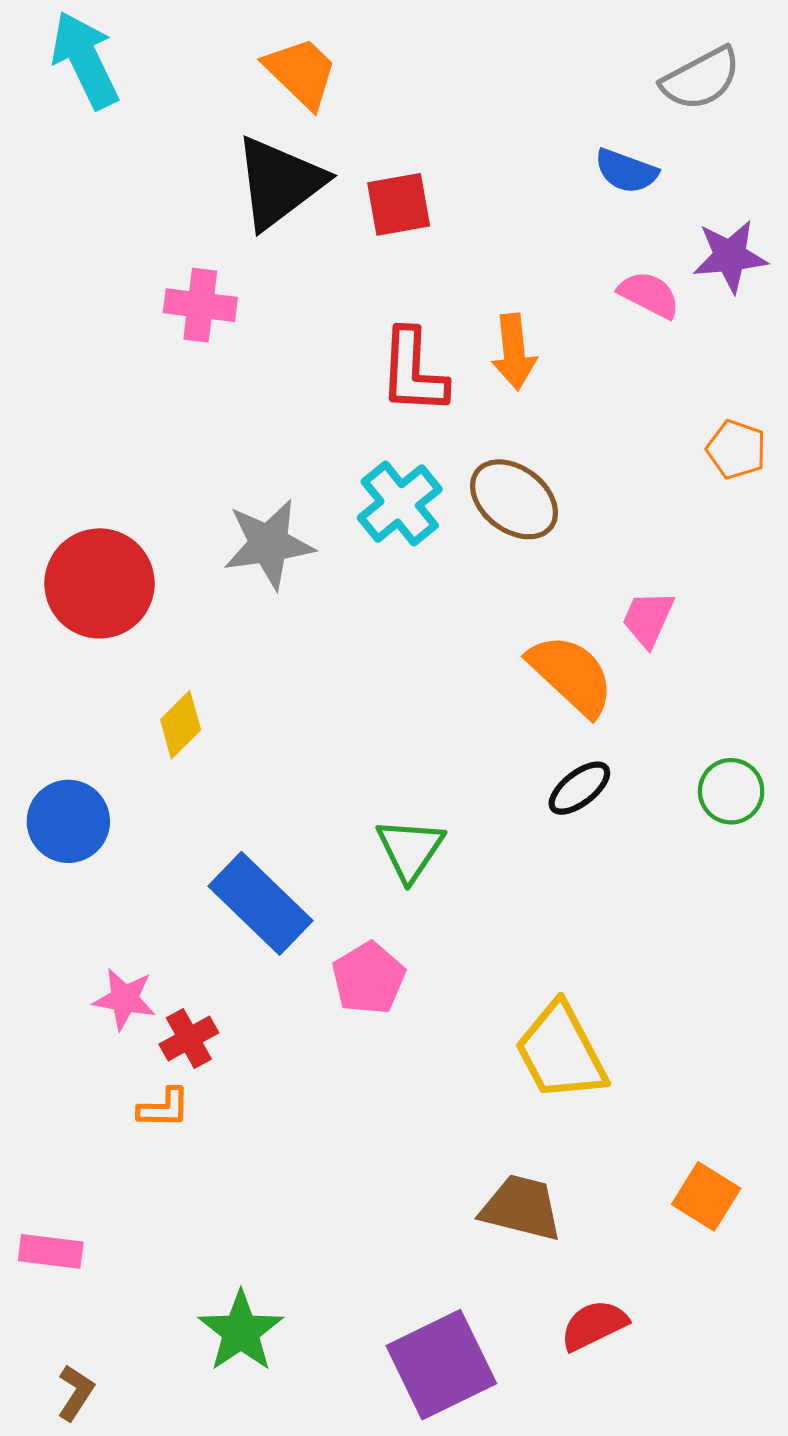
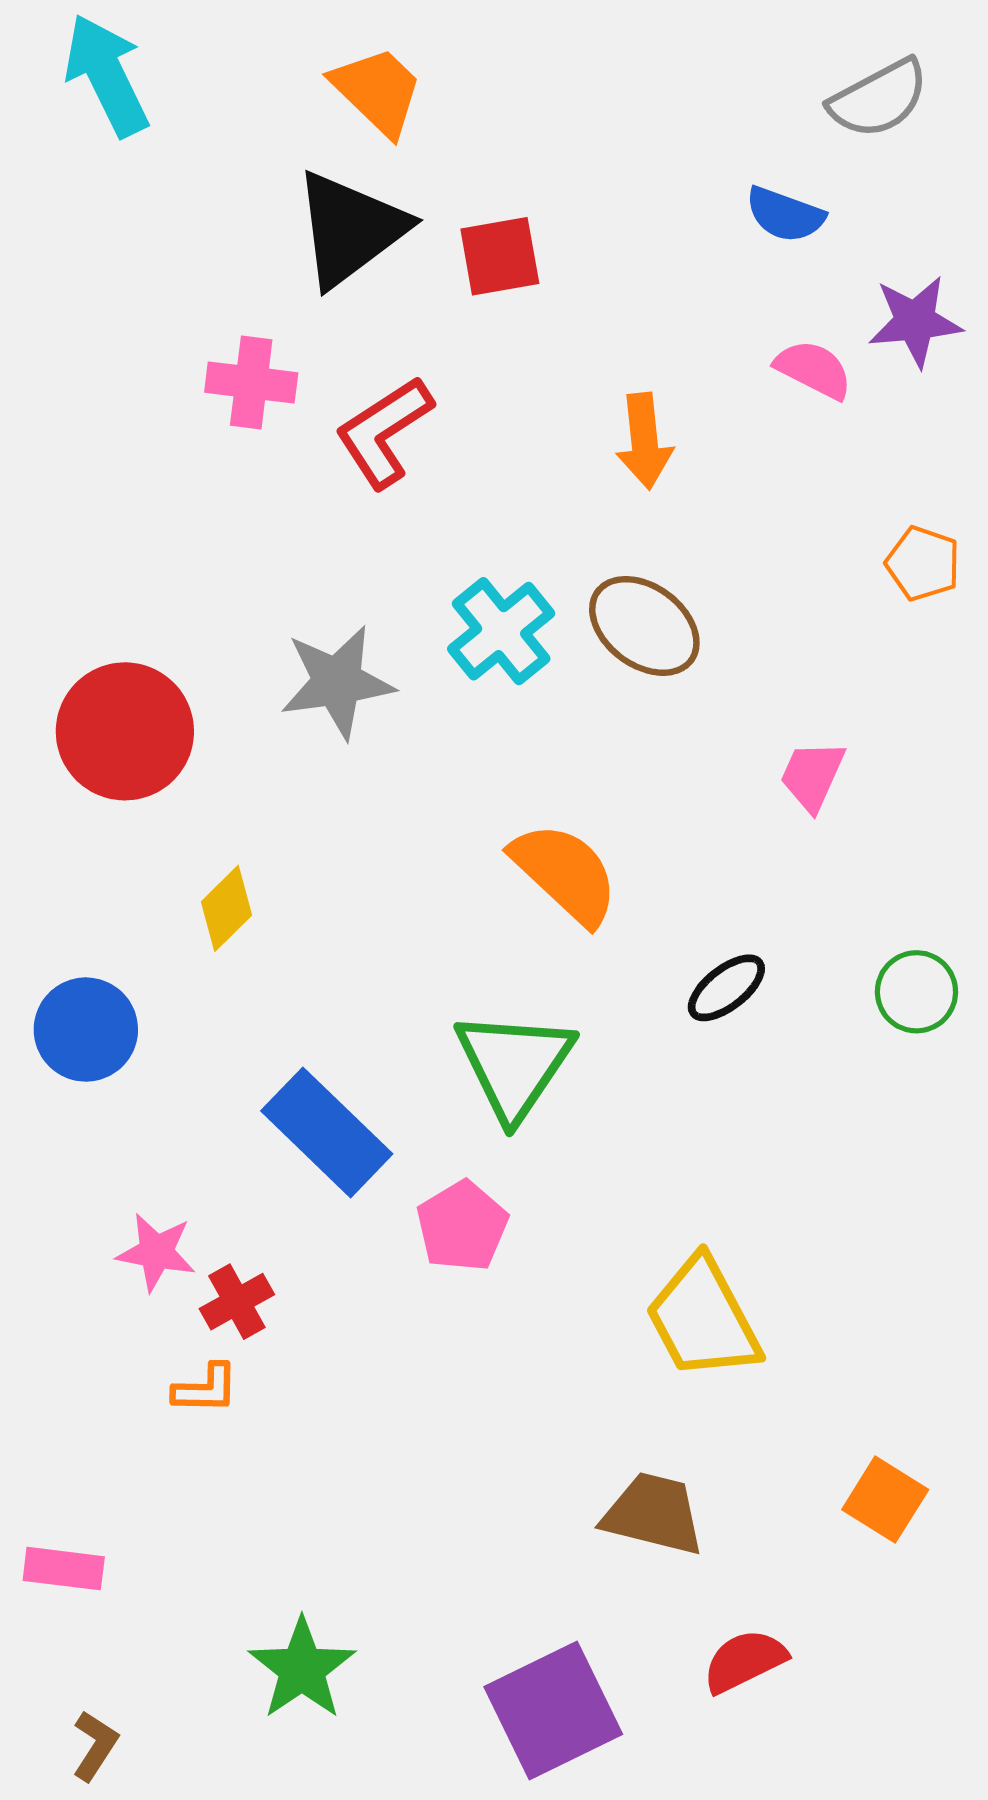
red L-shape: (413, 372) -> (384, 432), moved, turned 54
orange semicircle: (571, 675) -> (565, 873), moved
green triangle: (410, 849) -> (514, 1065), size x1.4

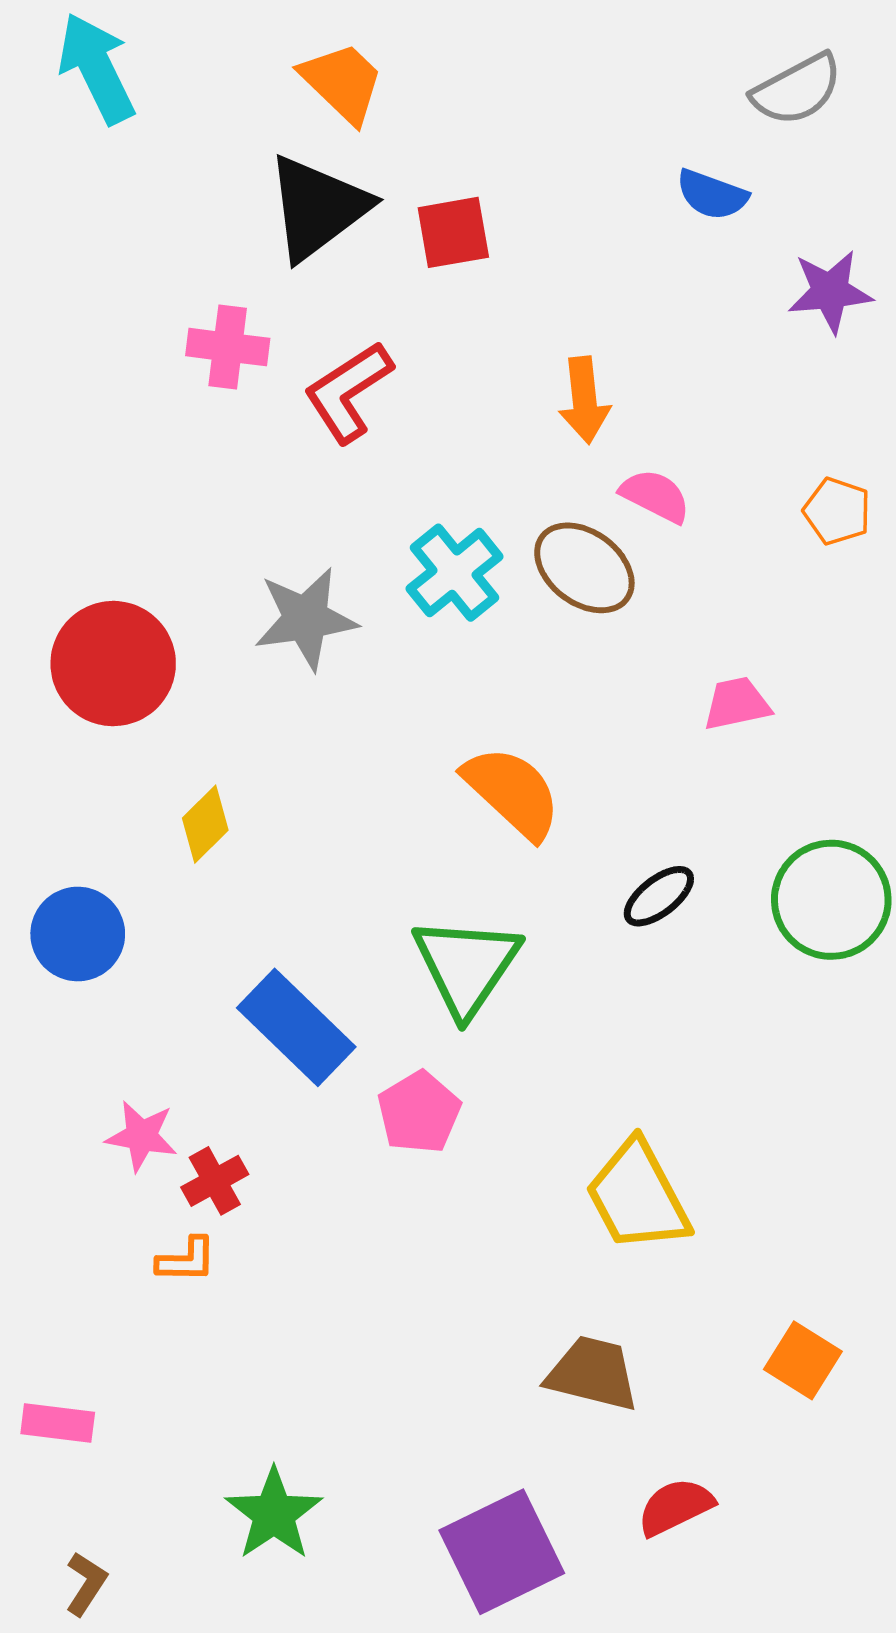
pink semicircle: (814, 369) -> (655, 496), moved
pink trapezoid: (812, 776) -> (737, 704), turned 54
green circle: (916, 992) -> (831, 900), size x1.6

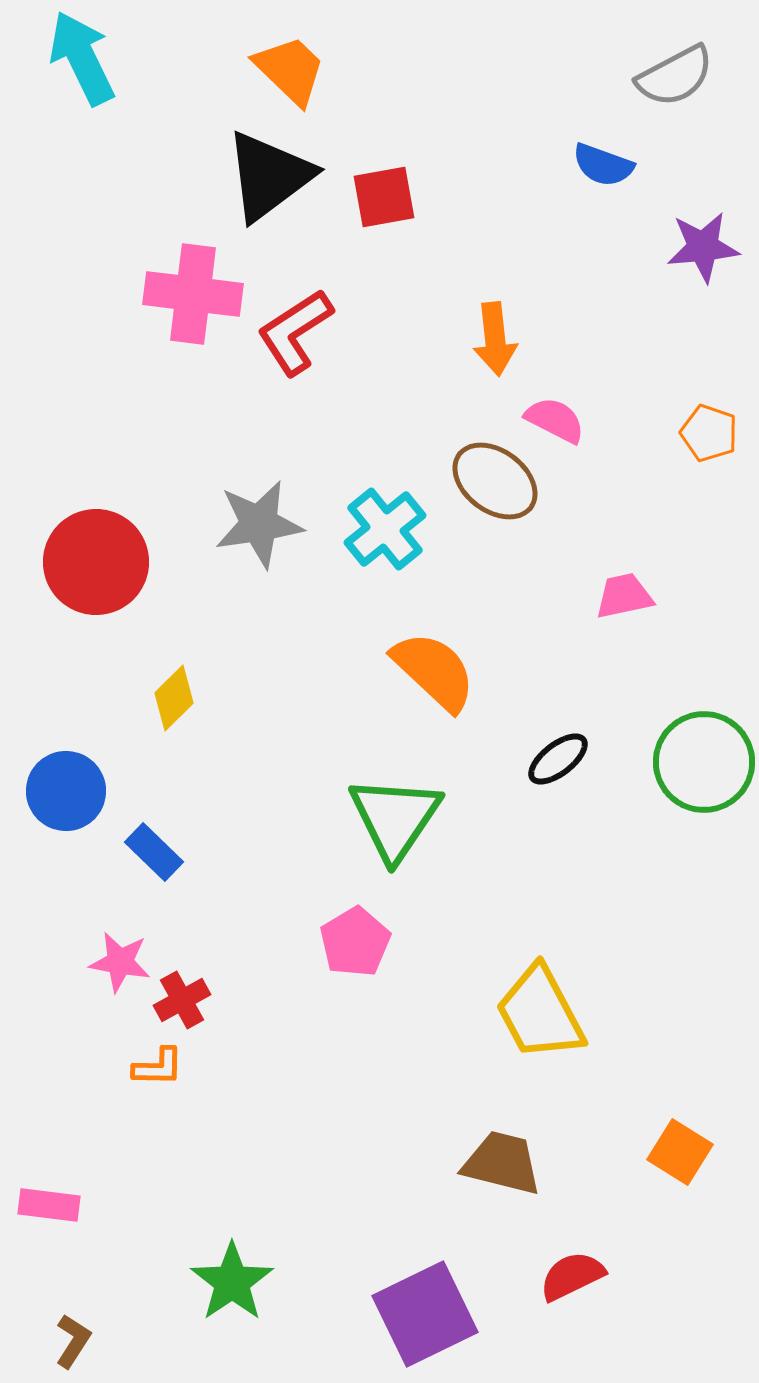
pink cross: (228, 347) -> (193, 294), size x1.4
cyan cross: (454, 573) -> (385, 529), moved
blue rectangle: (296, 1027) -> (154, 852), moved, size x0.6

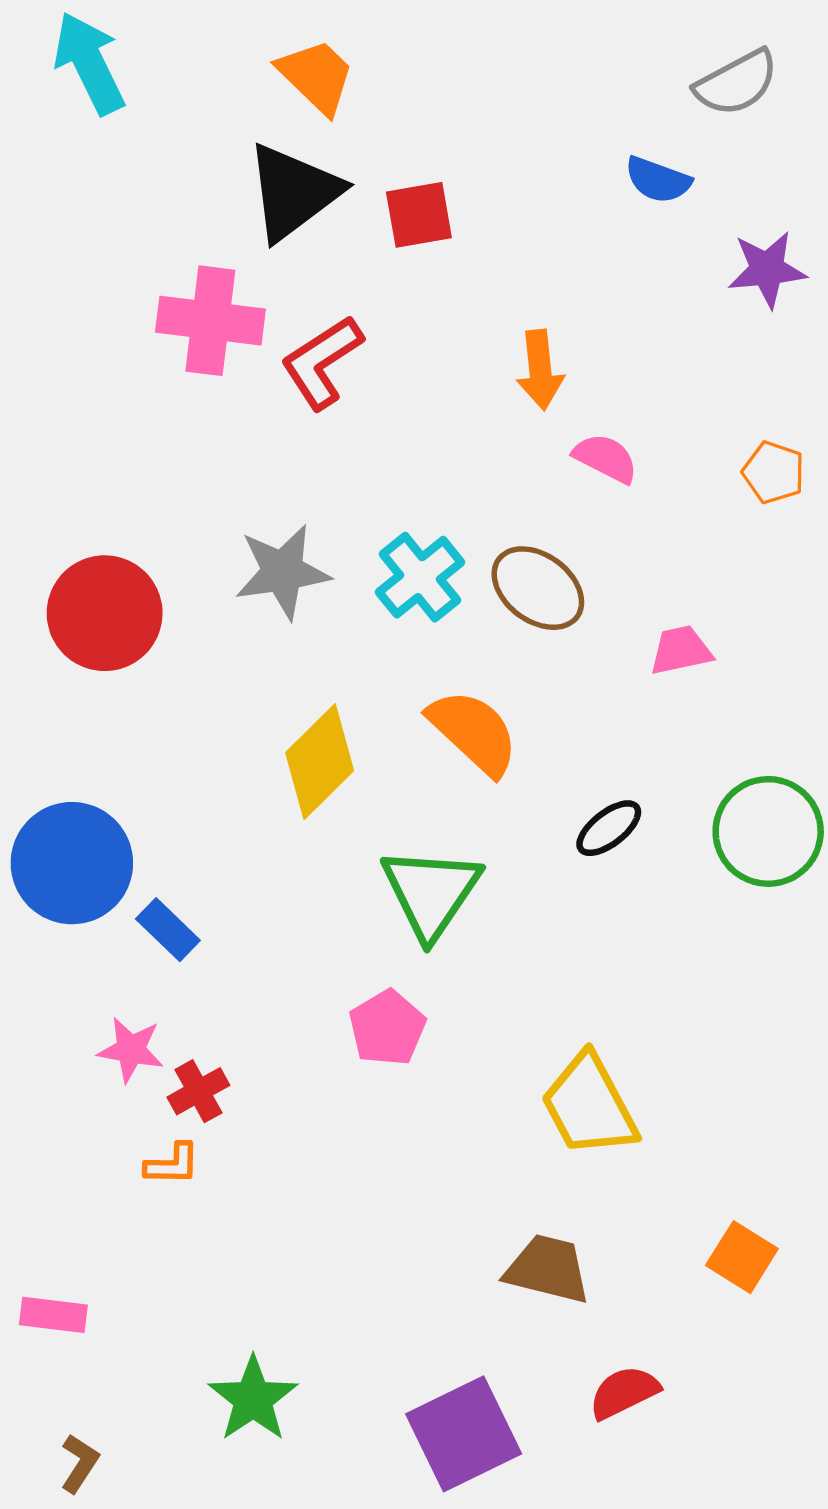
brown ellipse: (495, 481) -> (538, 588), moved
yellow diamond: (174, 698) -> (320, 762), moved, size x1.6
blue circle: (66, 791) -> (72, 863), size x1.4

